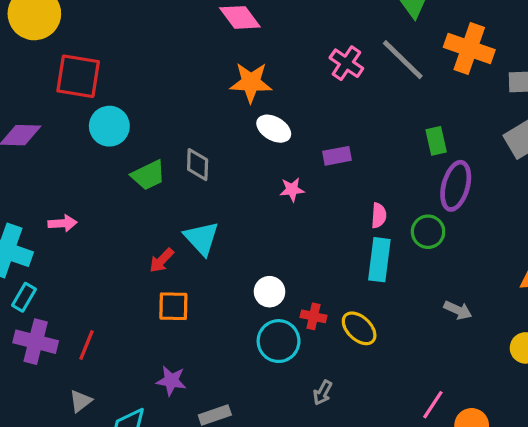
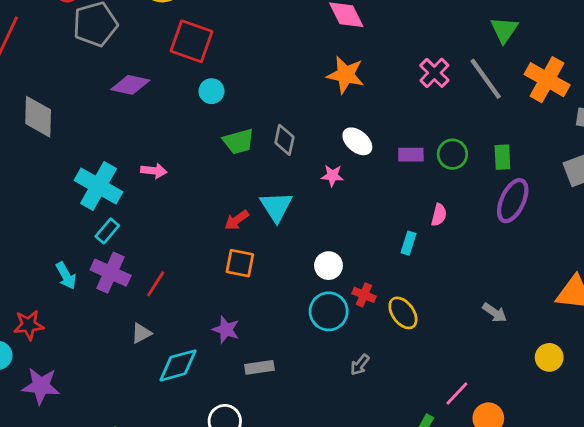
cyan circle: (109, 126) -> (211, 91), size x0.7
white ellipse: (274, 129) -> (357, 141), moved
pink star: (292, 190) -> (332, 176), moved
green circle: (428, 232) -> (452, 154), moved
cyan rectangle: (379, 260) -> (409, 243), moved, size x0.6

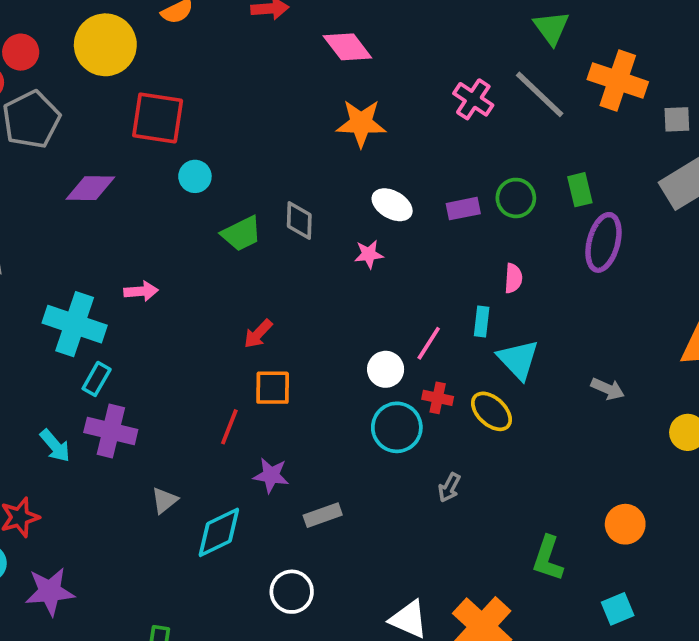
cyan triangle: (276, 207) -> (518, 360), moved
red line: (156, 284) -> (229, 427), moved
pink line: (457, 393) -> (429, 343), moved

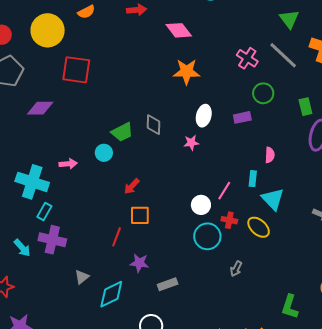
cyan circle: (195, 176) -> (104, 153), moved
green circle: (516, 198) -> (263, 93), moved
white ellipse: (392, 205) -> (204, 116), turned 75

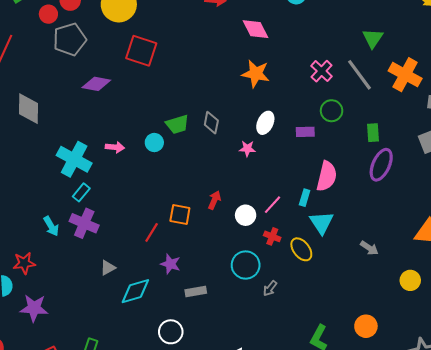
pink semicircle: (270, 155) -> (327, 176), size x1.8
red arrow: (132, 186) -> (214, 200), moved, turned 150
cyan circle: (207, 236) -> (246, 265), moved

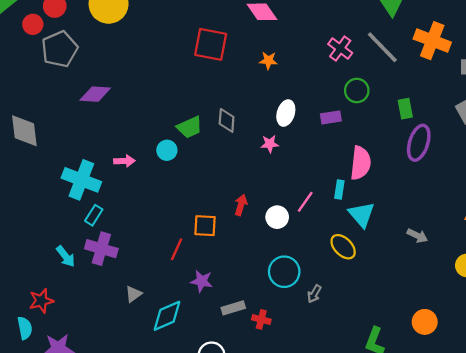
red square: (141, 51) -> (211, 44), moved
orange star: (256, 74) -> (268, 61), size x0.6
red cross: (272, 236) -> (261, 319), moved

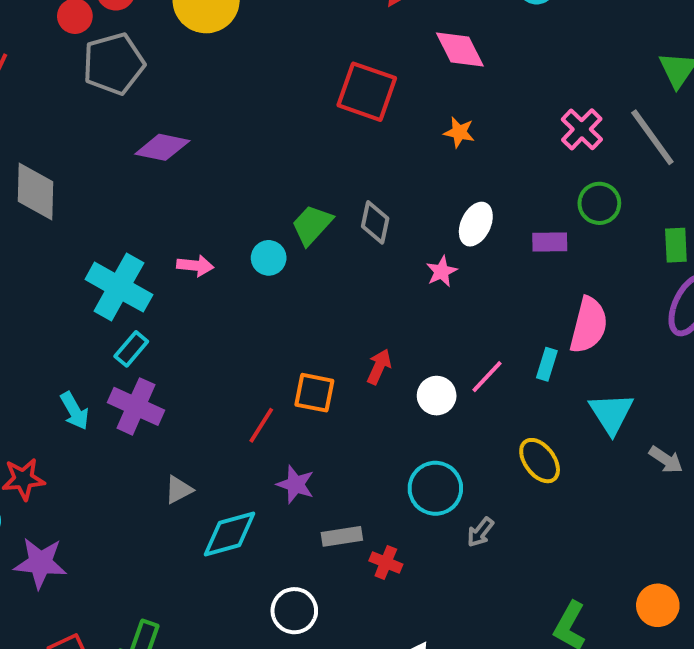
green trapezoid: (190, 127) -> (312, 225), turned 148
pink star: (270, 144) -> (442, 271), turned -30
cyan triangle: (361, 215) -> (611, 413), moved

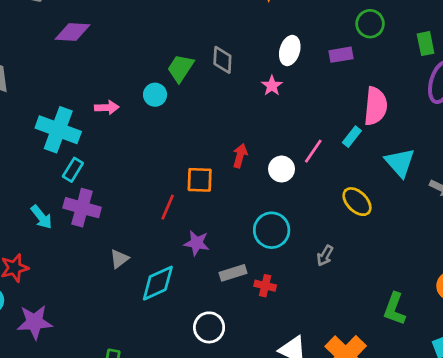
cyan rectangle: (547, 364) -> (352, 137), turned 30
cyan circle: (435, 488) -> (272, 230), moved

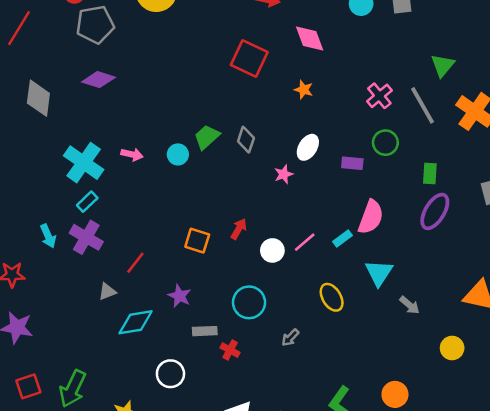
purple diamond: (73, 32) -> (98, 80), moved
red line: (168, 207) -> (135, 263), moved

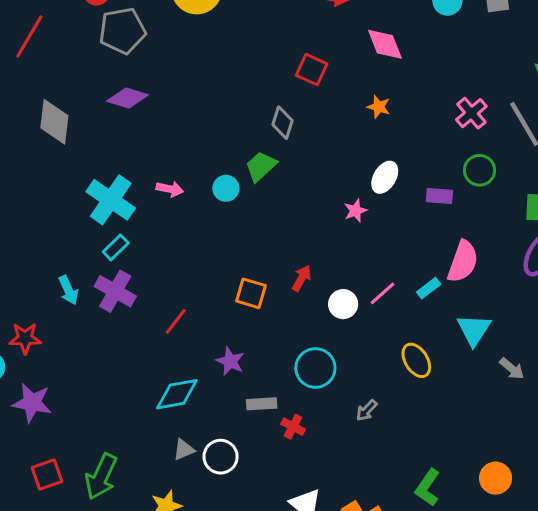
red square: (249, 58) -> (312, 70), size x0.7
gray diamond: (246, 140) -> (283, 123), moved
gray triangle: (107, 292) -> (184, 450), moved

